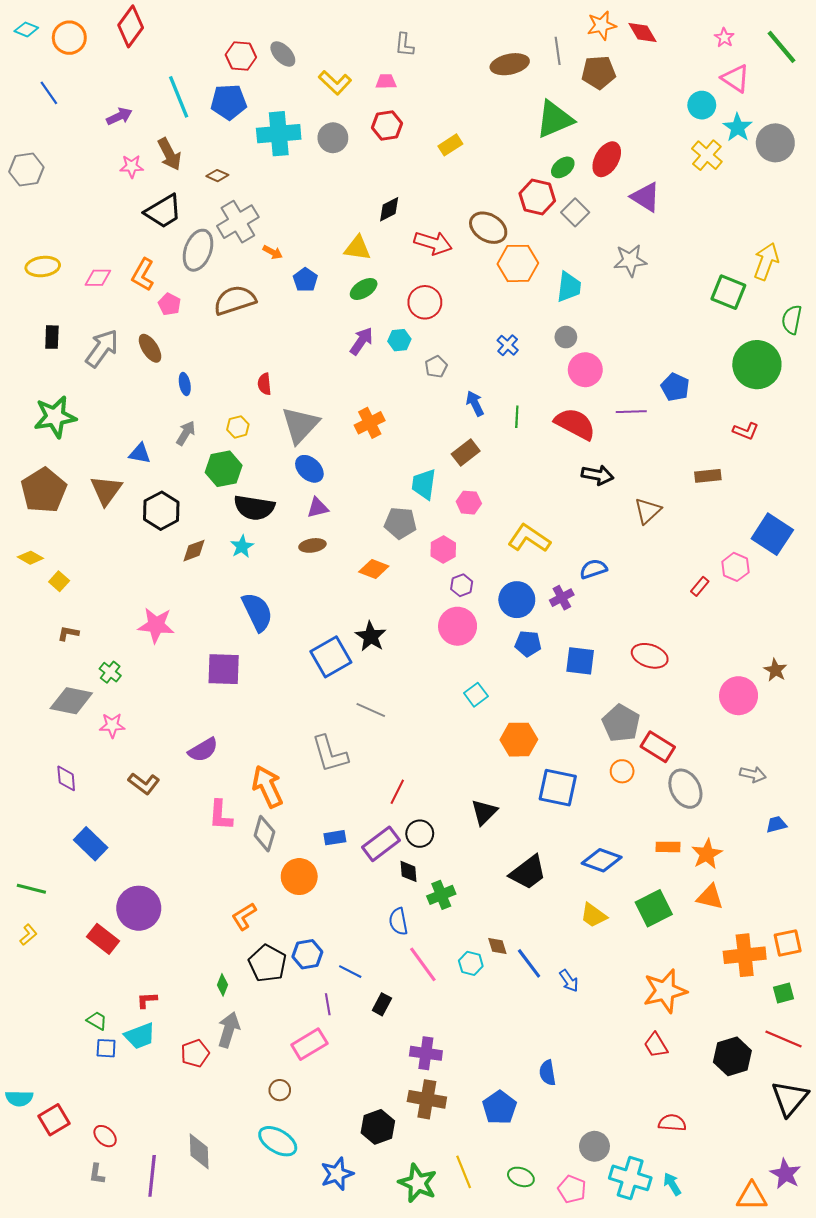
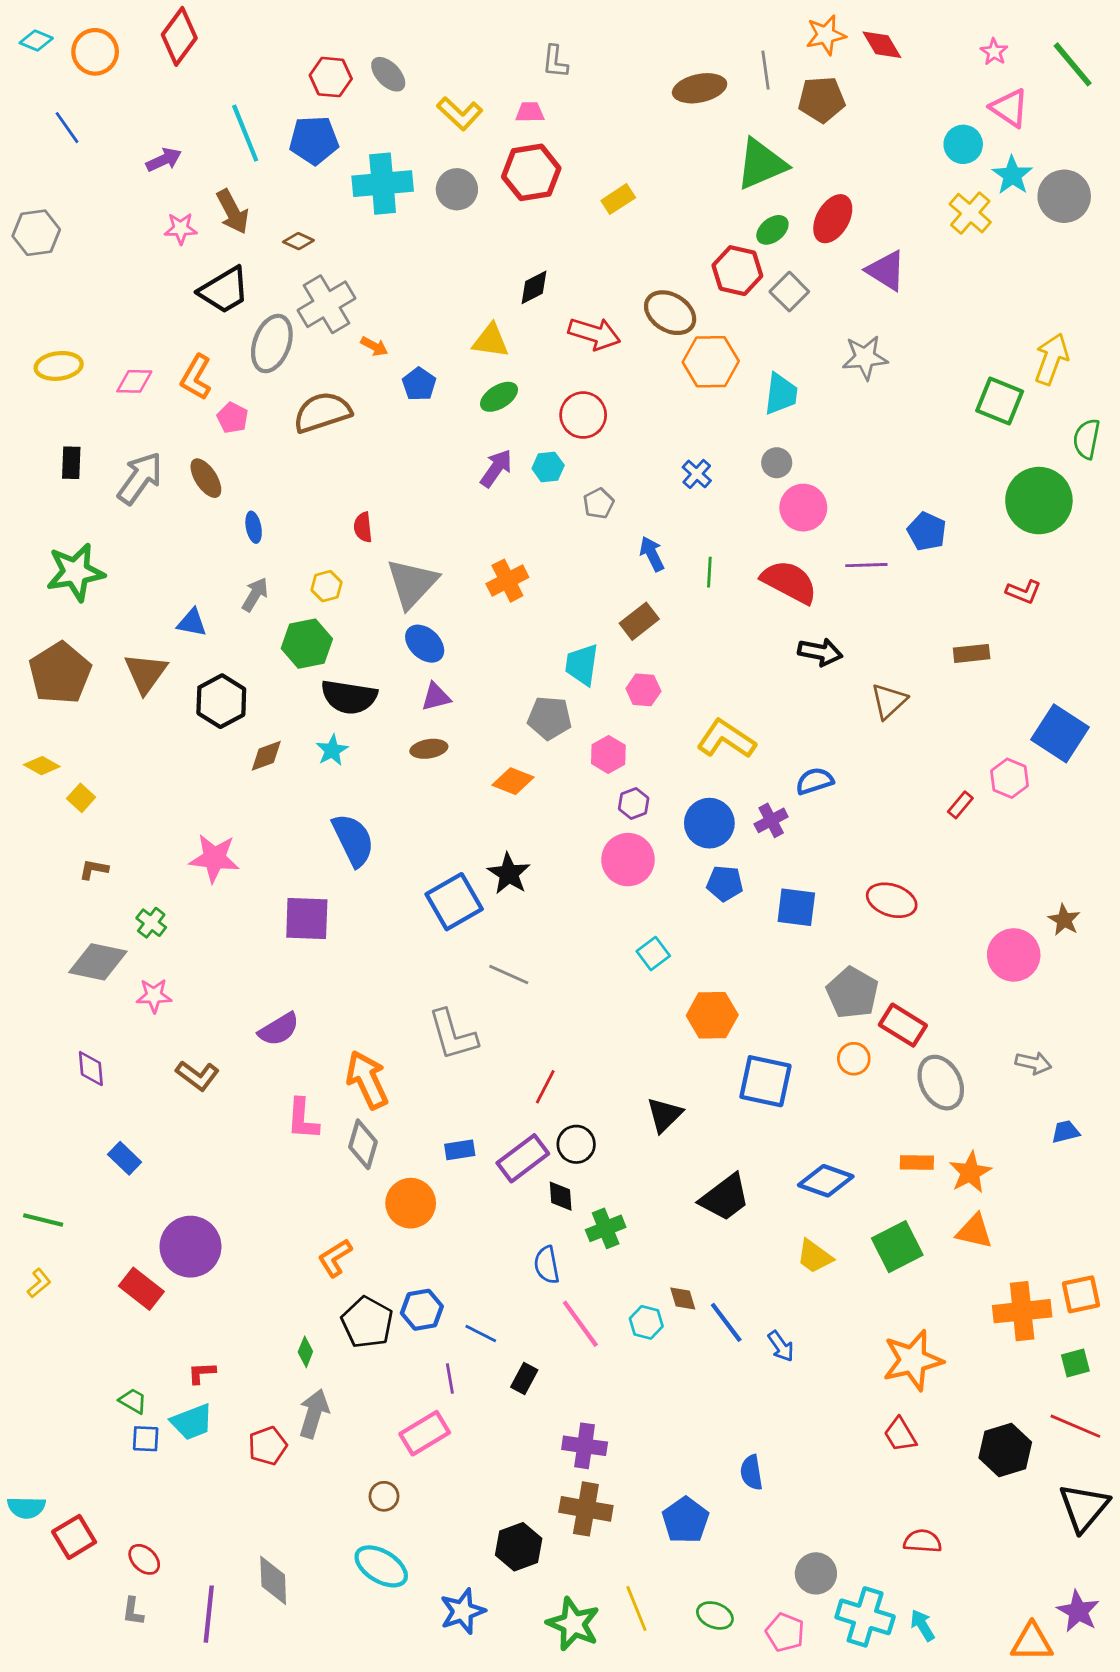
red hexagon: (387, 126) -> (531, 172), size x1.4
blue rectangle: (91, 844) -> (125, 1158), size x0.7

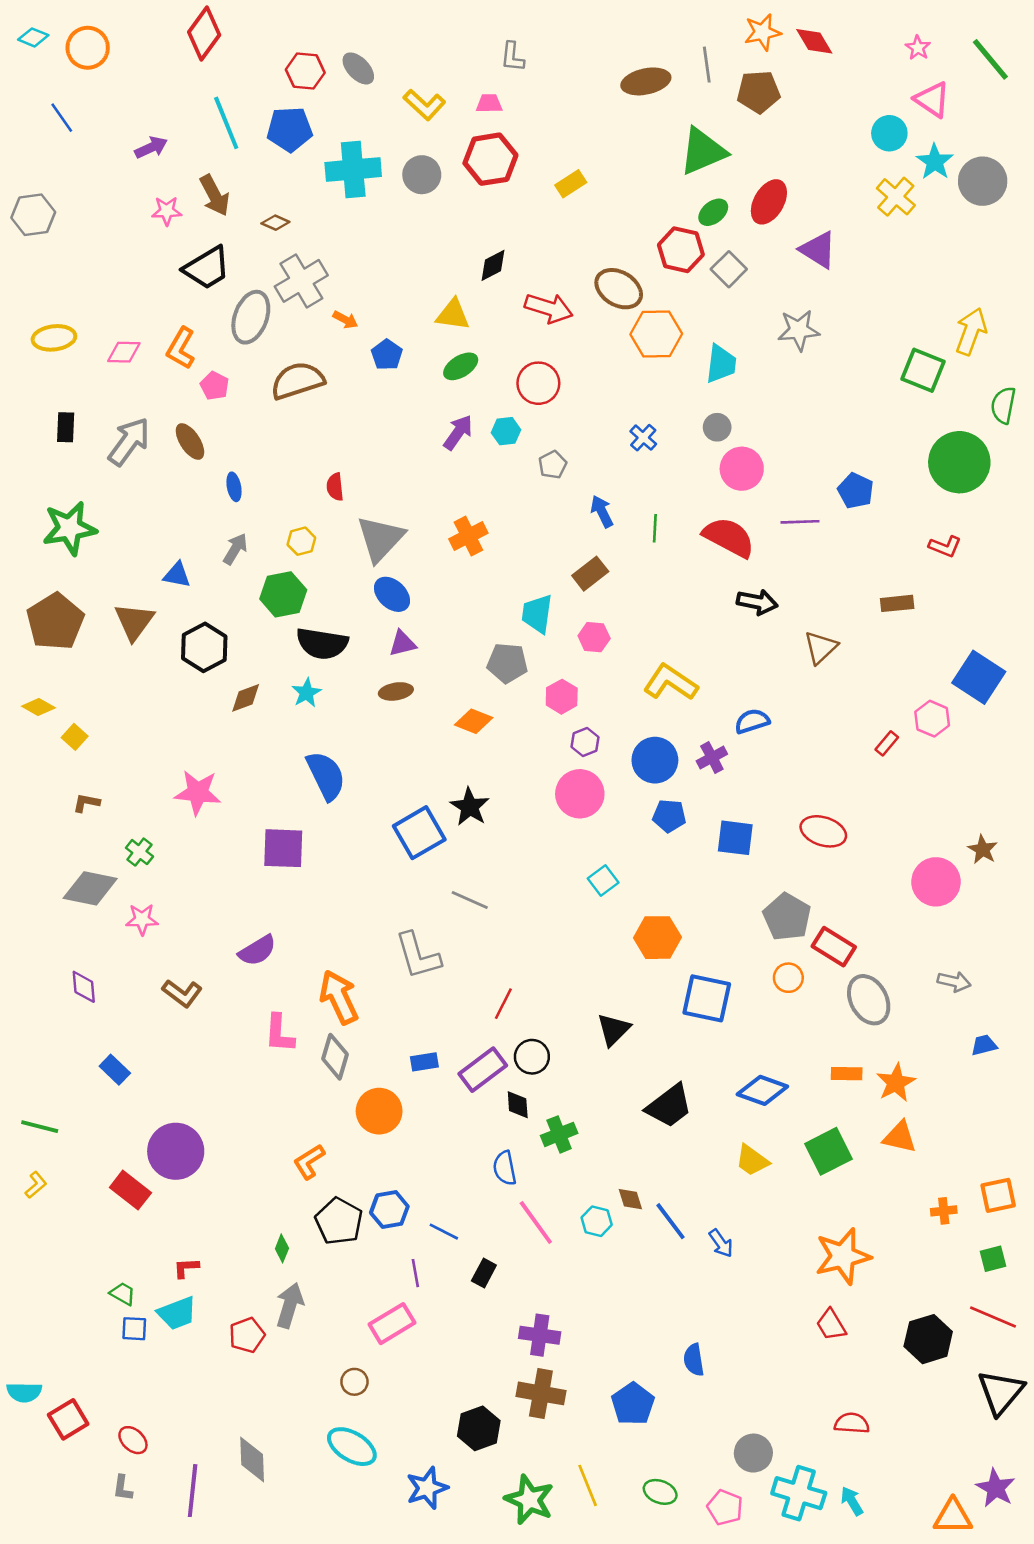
red diamond: (179, 36) -> (204, 34), moved
orange cross: (1022, 1311) -> (944, 1211), size x0.5

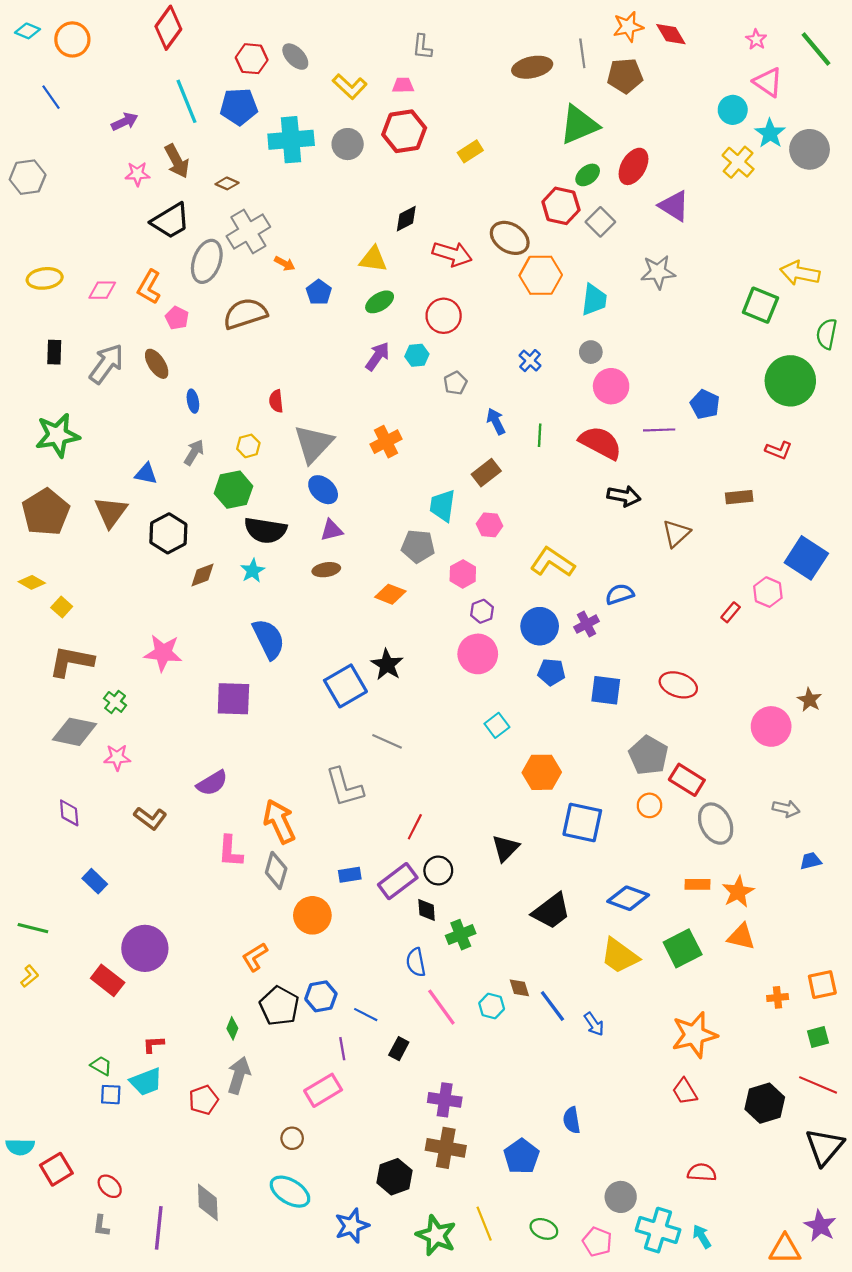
yellow arrow: (971, 331) -> (800, 273), turned -99
brown L-shape: (86, 803) -> (71, 661), size x2.0
yellow trapezoid: (752, 1160) -> (620, 956), size x1.4

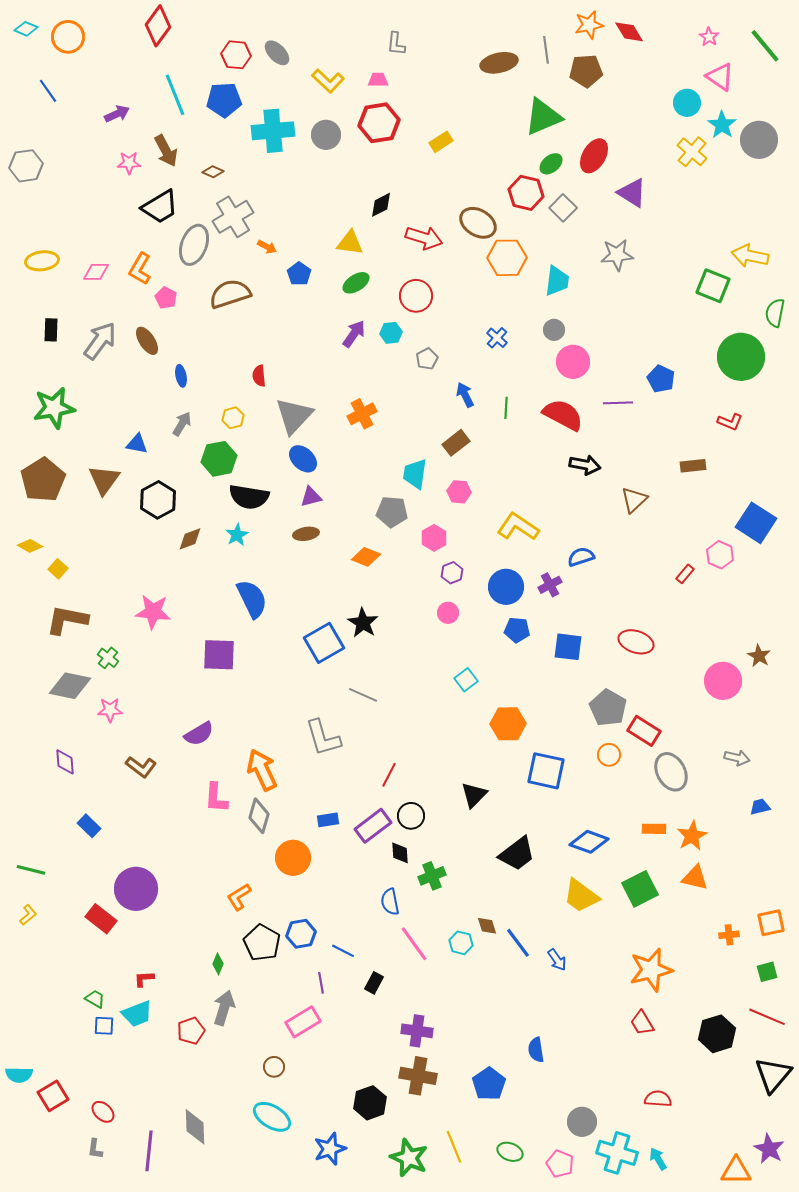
pink circle: (478, 654) -> (448, 613), size x0.6

